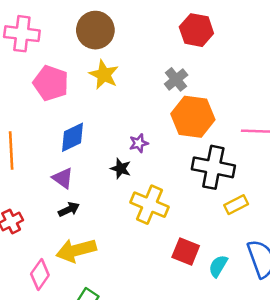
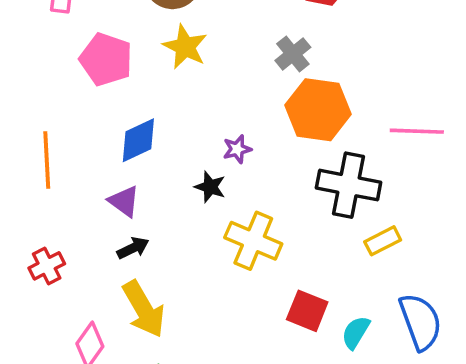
yellow arrow: (76, 250) -> (144, 309), turned -105

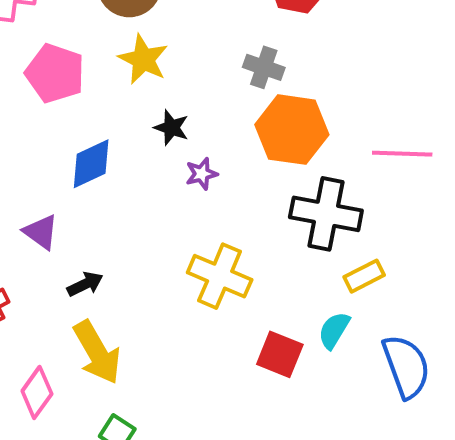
gray cross: (293, 54) -> (264, 67), turned -32
black star: (210, 187) -> (171, 128), moved
purple triangle: (124, 201) -> (41, 232), moved
cyan semicircle: (356, 332) -> (334, 330), moved

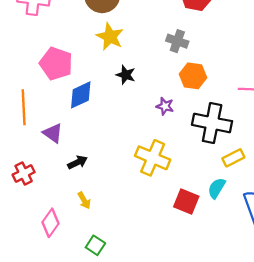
pink pentagon: (55, 73) -> (56, 64), moved
orange hexagon: (292, 130) -> (193, 76), size x0.7
purple star: (202, 174) -> (165, 106), moved, turned 30
yellow arrow: (97, 352) -> (84, 200), size x0.5

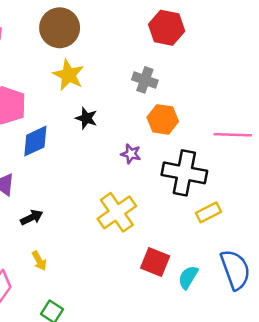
yellow cross: (153, 158) -> (117, 212), turned 32
cyan semicircle: (217, 188) -> (188, 277), moved

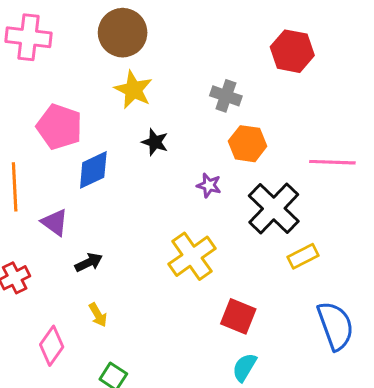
red hexagon: (167, 28) -> (292, 51), moved
black cross: (184, 173) -> (274, 208), turned 33
cyan semicircle: (188, 277) -> (244, 367), moved

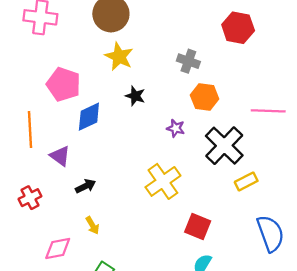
pink diamond: (52, 346) -> (58, 249), turned 44

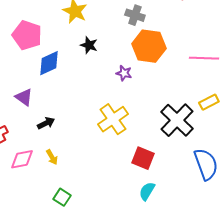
orange hexagon: (205, 97) -> (149, 46), size x1.4
black cross: (224, 146) -> (177, 120), moved
yellow rectangle: (246, 181) -> (209, 102), moved
pink diamond: (58, 249) -> (22, 159), moved

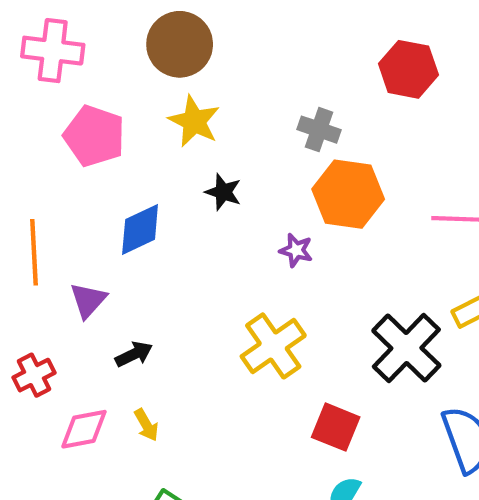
pink pentagon: (27, 35) -> (94, 136), moved
purple triangle: (24, 97) -> (88, 300), turned 36

